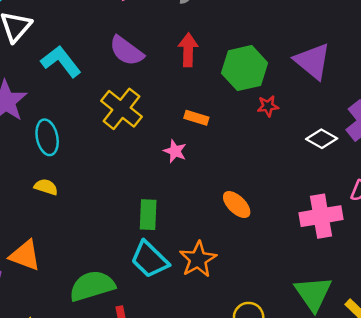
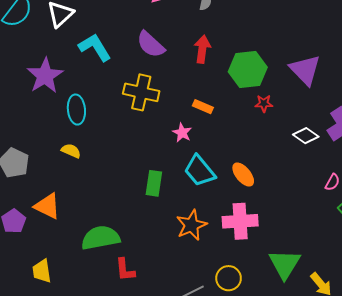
yellow cross: (122, 109) -> (141, 92), turned -32
orange ellipse: (237, 205) -> (243, 175), moved
pink cross: (321, 216) -> (240, 221), moved
cyan trapezoid: (150, 259) -> (200, 171), moved

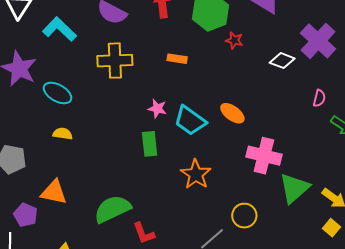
red star: (264, 103) -> (234, 40), turned 30
cyan ellipse: (76, 110) -> (57, 93), turned -40
pink star: (182, 133) -> (157, 109), moved
pink cross: (240, 221) -> (264, 156), moved, turned 32
green triangle: (285, 264) -> (294, 188), turned 32

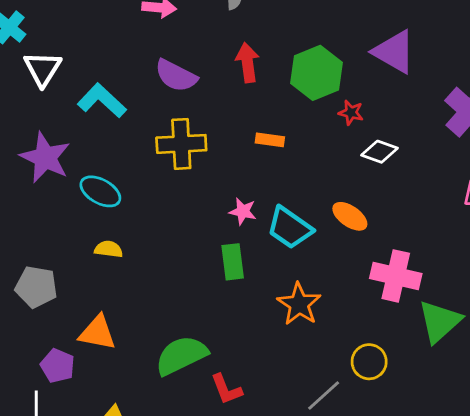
white diamond: (282, 61) -> (380, 152), moved

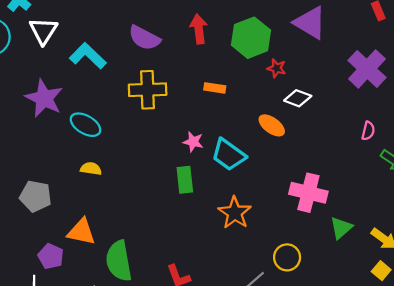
orange ellipse: (350, 216) -> (272, 125), moved
green triangle: (440, 321) -> (341, 228), size x0.7
green semicircle: (181, 355) -> (119, 261), moved, turned -75

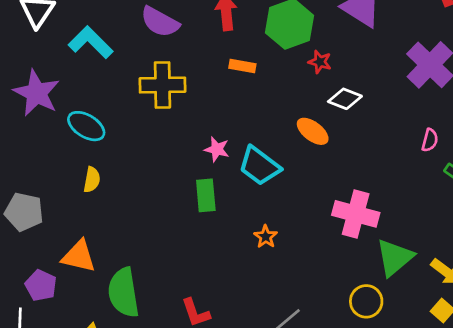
orange rectangle: (215, 88) -> (242, 66), moved
yellow semicircle: (91, 169) -> (92, 180), turned 90
orange star: (235, 213) -> (266, 237), size x0.6
green triangle: (341, 228) -> (395, 257), size x1.4
yellow circle: (287, 257) -> (366, 301), moved

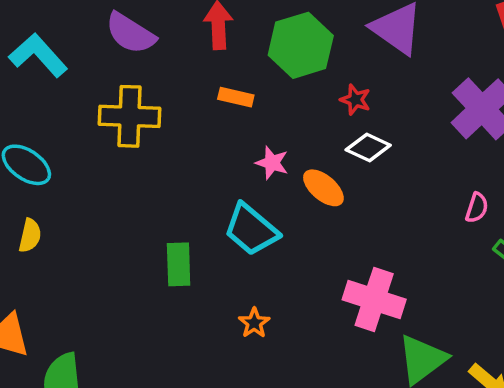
red star: (320, 62) -> (355, 100), moved
pink star: (217, 149) -> (272, 163), moved

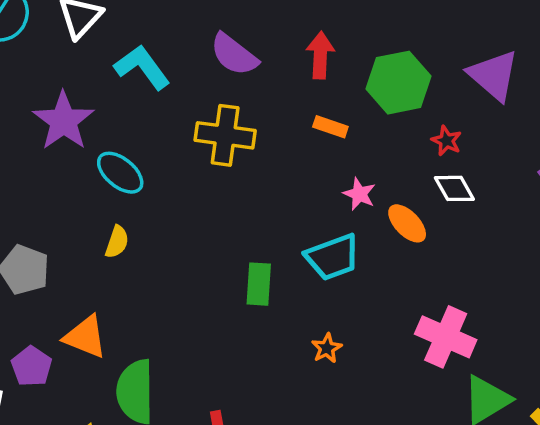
white diamond: (368, 148) -> (454, 188), turned 30
cyan trapezoid: (251, 230) -> (333, 257), turned -66

